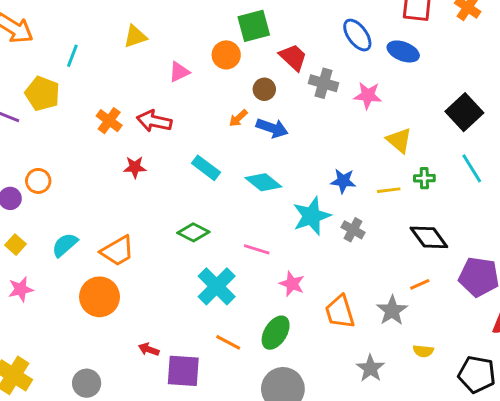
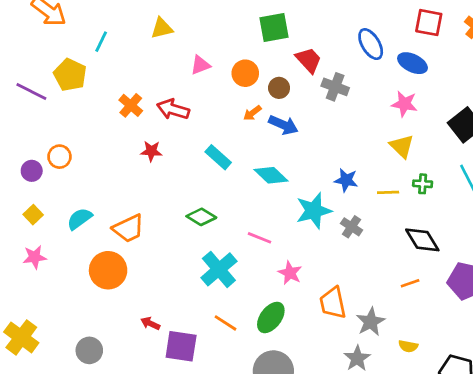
orange circle: (226, 55) -> (245, 73), moved
pink star: (368, 95) -> (404, 104), moved
gray star: (392, 311) -> (371, 322), moved

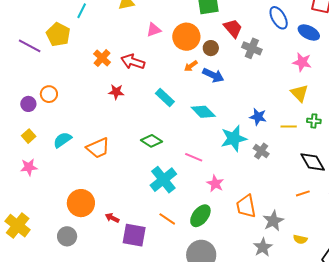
orange circle: (245, 73) -> (186, 37), size x1.4
orange circle: (108, 270) -> (81, 203), moved

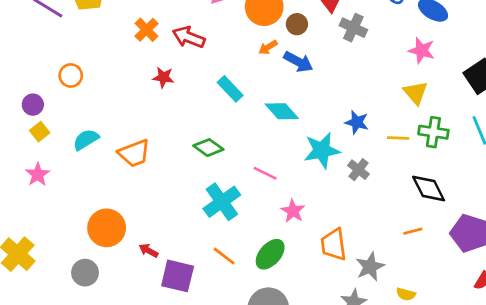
purple circle: (28, 104) -> (33, 105), moved
green cross: (314, 121) -> (433, 132), size x1.5
pink star: (29, 167) -> (38, 174), turned -30

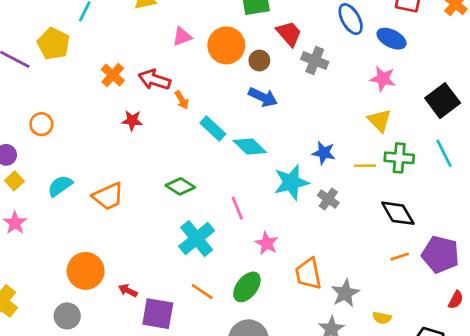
orange arrow: (268, 47) -> (182, 100), moved, turned -84
cyan rectangle: (230, 89) -> (213, 128), moved
pink line: (265, 173) -> (237, 208), turned 45
orange line: (413, 231) -> (400, 257), moved

